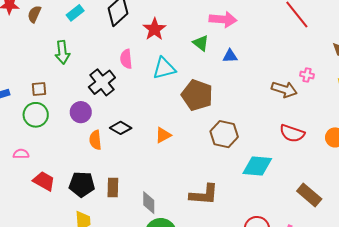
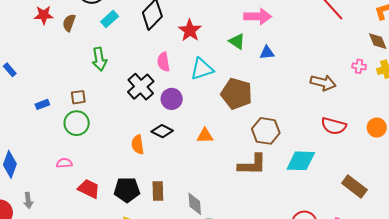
pink cross: (307, 75) -> (359, 66), moved
purple circle: (81, 112) -> (172, 99), moved
orange triangle: (163, 135) -> (205, 136), turned 30
brown L-shape: (204, 195) -> (252, 165), moved

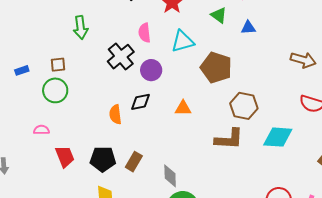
black diamond: (162, 131) -> (140, 102), turned -40
red trapezoid: (89, 189) -> (65, 157), turned 40
brown rectangle: (158, 191) -> (134, 162), turned 30

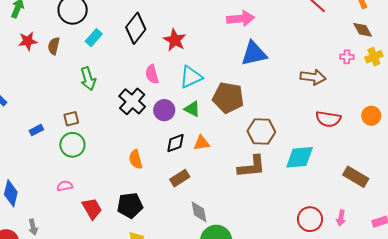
green triangle: (219, 15) -> (192, 109), moved
blue triangle: (248, 28) -> (254, 54), size x1.8
black diamond: (140, 102) -> (175, 143), moved
brown rectangle: (134, 162) -> (180, 178), moved, turned 36

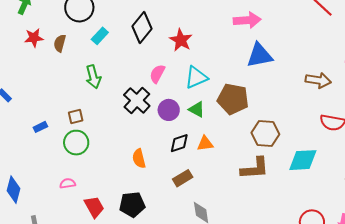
pink semicircle: (152, 74) -> (157, 74), turned 42

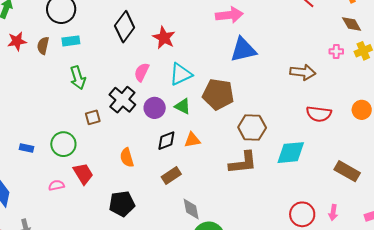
cyan rectangle: (100, 36) -> (71, 41), moved, turned 42
brown square: (76, 116) -> (93, 117), moved
blue rectangle: (40, 127) -> (27, 148), moved, turned 40
red trapezoid: (94, 207) -> (83, 174), moved

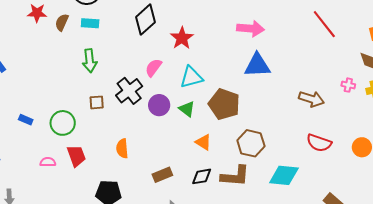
orange triangle: (192, 140) -> (203, 142), moved, turned 30
black diamond: (166, 141) -> (202, 176), moved

